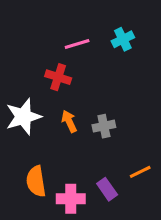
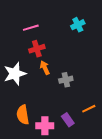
pink line: (77, 44) -> (31, 28), moved
red cross: (58, 77) -> (37, 49), turned -35
orange arrow: (69, 121) -> (45, 68), moved

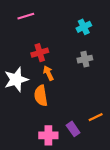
pink line: (31, 28) -> (26, 16), moved
gray cross: (66, 80) -> (85, 59), moved
orange semicircle: (23, 115) -> (41, 96), moved

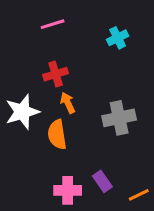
pink line: (26, 16) -> (53, 24), moved
gray cross: (85, 59) -> (119, 118), moved, size x1.5
orange line: (96, 117) -> (139, 195), moved

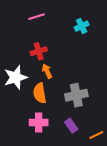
gray cross: (119, 118) -> (76, 95), moved
pink cross: (68, 190) -> (39, 122), moved

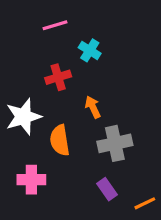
cyan cross: (82, 26) -> (90, 50), moved, turned -32
orange arrow: (47, 71) -> (93, 107), moved
pink cross: (39, 122) -> (31, 180), moved

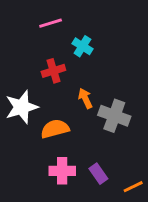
orange semicircle: (60, 140) -> (55, 129), turned 84
gray cross: (115, 143) -> (114, 116), moved, turned 32
pink cross: (31, 180) -> (62, 171), moved

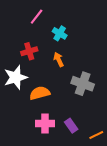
pink line: (51, 23) -> (37, 17), turned -35
red cross: (53, 71) -> (29, 51), moved
orange arrow: (85, 98) -> (59, 60), moved

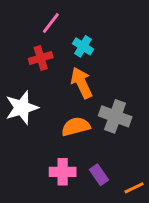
red cross: (29, 51) -> (41, 58), moved
orange arrow: (59, 60) -> (82, 83), size x1.5
orange semicircle: (40, 93) -> (76, 127), moved

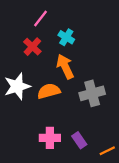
red cross: (41, 58) -> (32, 47), turned -30
gray cross: (115, 116) -> (92, 93), turned -35
orange semicircle: (76, 127) -> (49, 91), moved

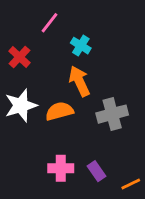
red cross: (32, 47) -> (19, 57), moved

